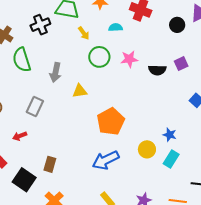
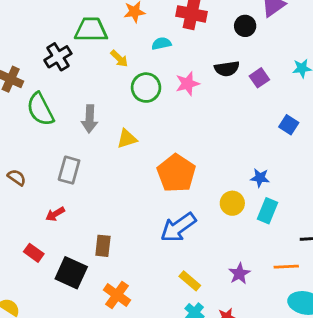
black semicircle: (157, 70) -> (227, 69), moved

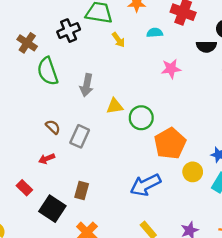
black semicircle: (227, 69) -> (206, 47), moved
green circle: (146, 88) -> (141, 118), moved
gray rectangle: (69, 170) -> (80, 136), moved
orange pentagon: (176, 173) -> (170, 143), moved
brown semicircle: (17, 177) -> (53, 127), moved

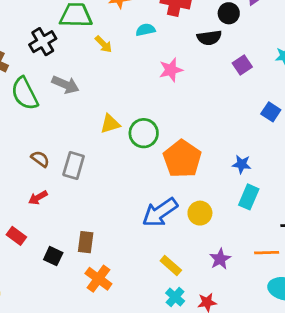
gray arrow: (87, 85) -> (65, 85), moved, turned -70
yellow circle: (193, 172) -> (200, 213), moved
brown rectangle: (82, 191) -> (86, 242), moved
black square: (52, 209) -> (53, 256), size x0.6

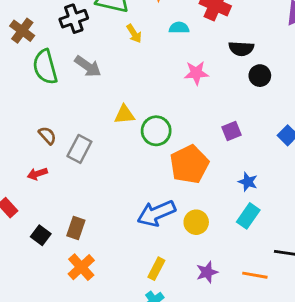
black circle: (229, 13) -> (260, 76), moved
purple square: (242, 65) -> (231, 131), moved
yellow rectangle: (171, 266) -> (156, 269), turned 65

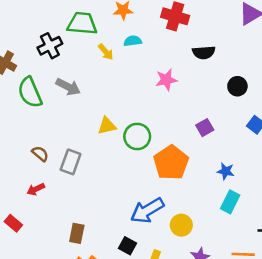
cyan semicircle: (179, 28) -> (133, 41), moved
black circle: (260, 76) -> (237, 86), moved
yellow circle: (196, 222) -> (181, 225), moved
black square: (41, 235) -> (127, 246), moved

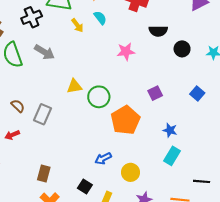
cyan semicircle: (133, 41) -> (100, 18), turned 56
black circle: (237, 86) -> (182, 49), moved
blue arrow: (147, 210) -> (103, 158), size x0.6

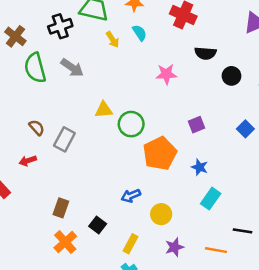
blue star: (170, 130) -> (200, 167), moved
black square: (85, 186) -> (98, 225), moved

